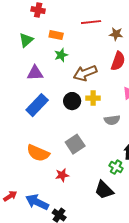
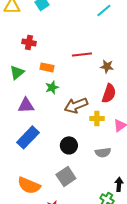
yellow cross: (93, 98) -> (97, 118), moved
black circle: (72, 101) -> (69, 145), moved

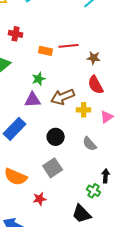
orange rectangle: (47, 67) -> (46, 51), moved
red semicircle: (109, 93) -> (96, 85), turned 132
purple triangle: (26, 105) -> (33, 100), moved
gray semicircle: (103, 152) -> (90, 144), turned 56

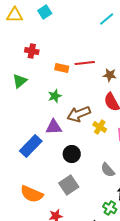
purple triangle: (33, 100) -> (54, 127), moved
yellow cross: (84, 110) -> (100, 127), turned 32
gray semicircle: (90, 144) -> (108, 170), moved

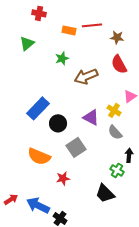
purple triangle: (54, 127) -> (91, 117), moved, turned 30
yellow cross: (100, 127) -> (114, 110), moved
black circle: (72, 154) -> (58, 123), moved

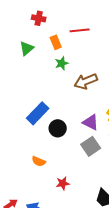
red line: (92, 25) -> (80, 30), moved
orange rectangle: (69, 30) -> (56, 42), moved, turned 56
gray square: (76, 147) -> (91, 146), moved
orange semicircle: (39, 156) -> (39, 161), size x0.6

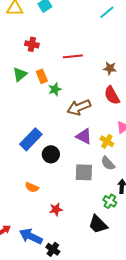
orange rectangle: (56, 42) -> (42, 76), moved
purple triangle: (91, 122) -> (84, 136), moved
gray square: (91, 146) -> (84, 172), turned 36

